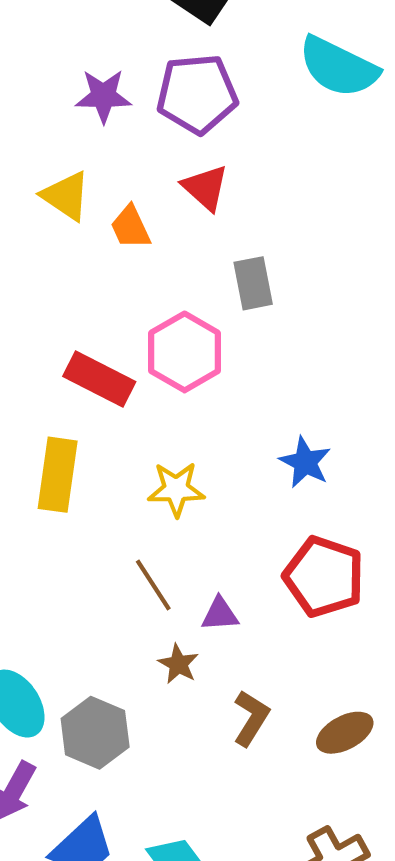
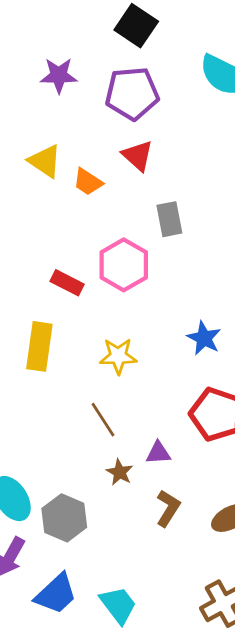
purple star: (103, 96) -> (59, 75), moved
orange trapezoid: (130, 227) -> (88, 182), turned -32
red rectangle: (99, 379) -> (67, 283), size x0.7
purple triangle: (220, 614) -> (158, 453), moved

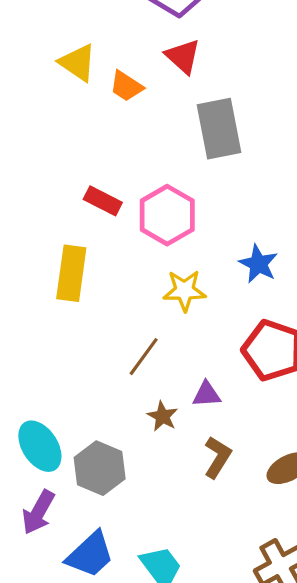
gray rectangle: (169, 219) -> (219, 129), size x1.5
pink hexagon: (124, 265) -> (167, 215), moved
yellow star: (118, 356) -> (185, 291), moved
brown line: (103, 420) -> (144, 357), turned 69

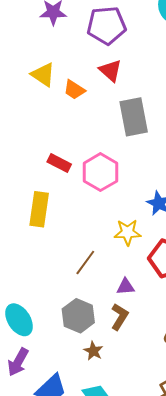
yellow star: (185, 291) -> (128, 232), moved
brown star: (163, 416) -> (93, 351), moved
brown L-shape: (218, 457) -> (119, 317), moved
gray hexagon: (100, 468) -> (78, 316), moved

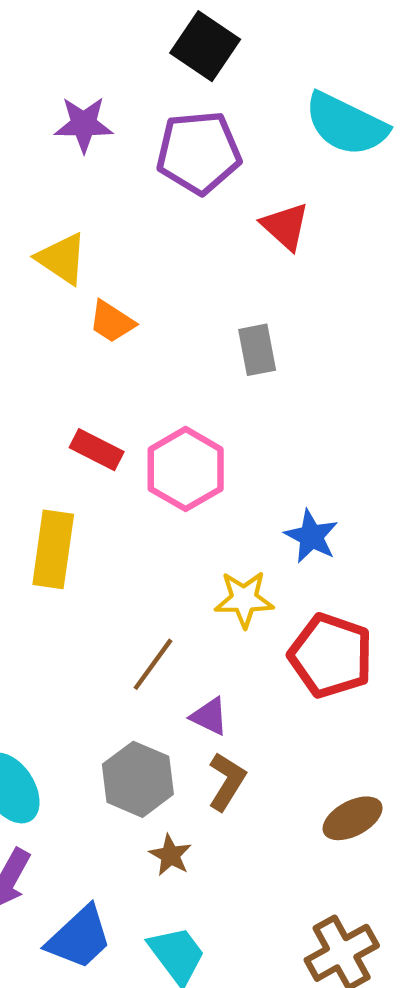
red triangle: (110, 71) -> (285, 226), moved
orange trapezoid: (74, 90) -> (112, 322), moved
gray rectangle: (134, 117) -> (257, 350), size x0.6
purple triangle: (126, 287) -> (209, 716), moved, turned 30

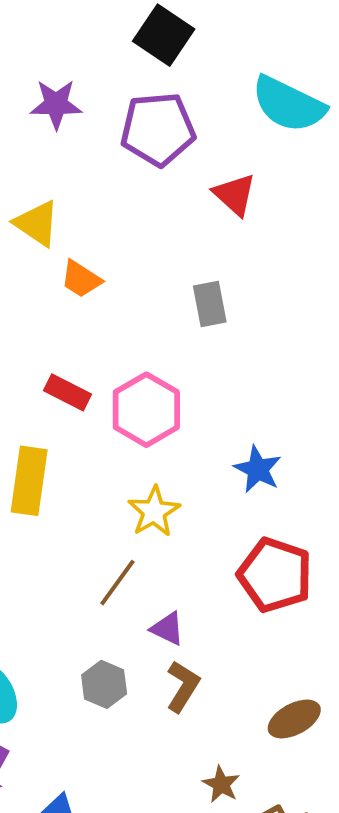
yellow star: (244, 599) -> (154, 512), moved, turned -30
gray hexagon: (138, 779) -> (104, 684), size x0.7
brown star: (170, 855) -> (221, 784), moved

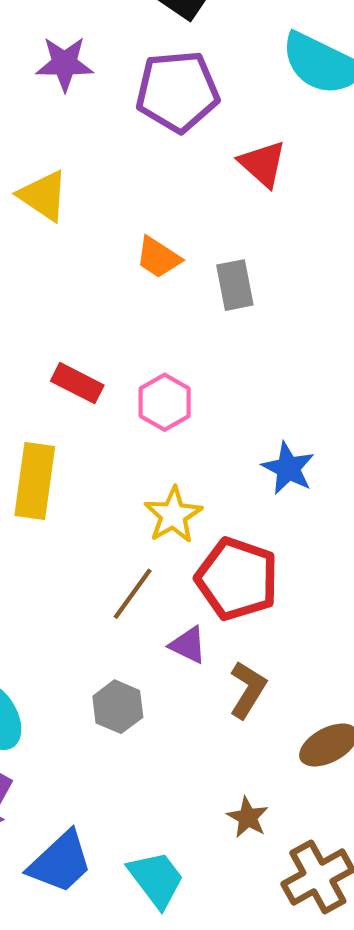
orange trapezoid: (81, 279) -> (158, 257), moved
pink hexagon: (146, 410) -> (165, 402), size x0.7
red pentagon: (275, 575) -> (237, 579), moved
brown L-shape: (183, 686) -> (248, 690), moved

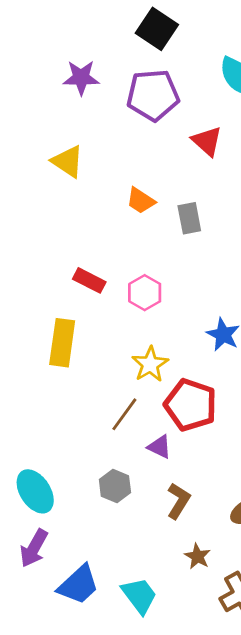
brown L-shape: (248, 690) -> (179, 501), moved

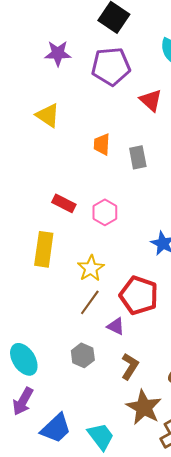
orange trapezoid: (141, 201) -> (102, 144), turned 60
yellow star: (150, 364) -> (91, 268), moved
brown star: (197, 556) -> (144, 407), size x1.8

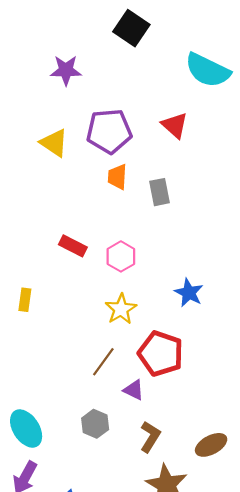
purple pentagon: (111, 66) -> (109, 131), moved
yellow rectangle: (44, 249) -> (25, 300), moved, size x0.6
yellow star: (91, 268) -> (121, 309), moved

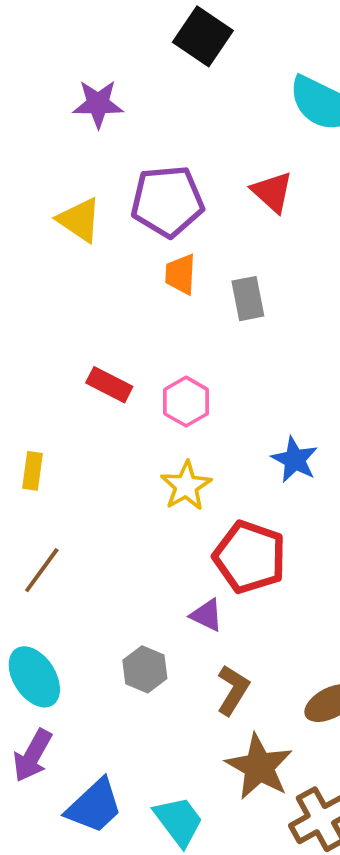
brown line: (103, 362) -> (42, 570), moved

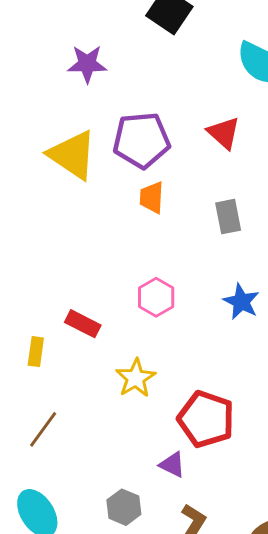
yellow triangle: (79, 220) -> (72, 155), size x1.4
gray rectangle: (248, 299) -> (228, 217), moved
red rectangle: (109, 385) -> (83, 324), moved
blue star: (295, 460) -> (241, 302), moved
yellow star: (186, 486) -> (136, 378), moved

